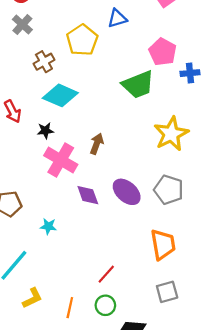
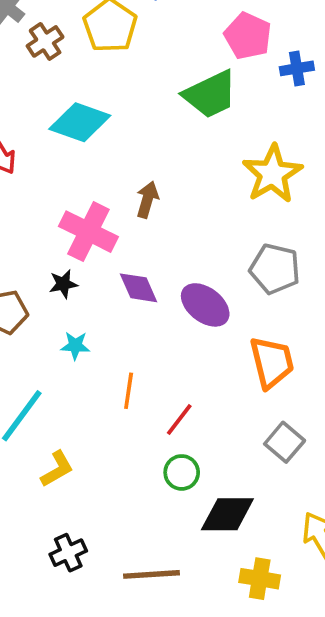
brown cross: (44, 62) -> (45, 41), moved
black star: (45, 131) -> (63, 284), moved
purple ellipse: (127, 192) -> (205, 305), moved
gray square: (167, 292) -> (285, 442), turned -30
orange line: (70, 308) -> (129, 391), moved

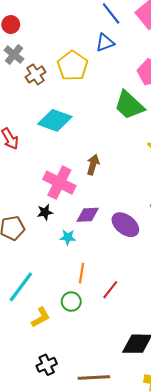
green trapezoid: (210, 94) -> (129, 105), turned 68
purple diamond: (139, 288) -> (88, 215), turned -70
cyan star: (75, 346) -> (68, 237), moved
green circle: (182, 472) -> (71, 302), moved

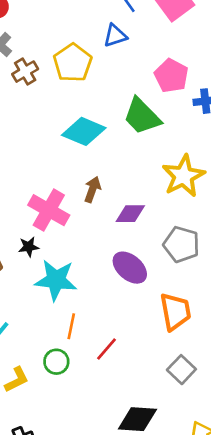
cyan diamond: (55, 120) -> (84, 131), moved
purple diamond: (88, 215) -> (130, 214), moved
cyan star: (68, 237) -> (56, 280), size x2.0

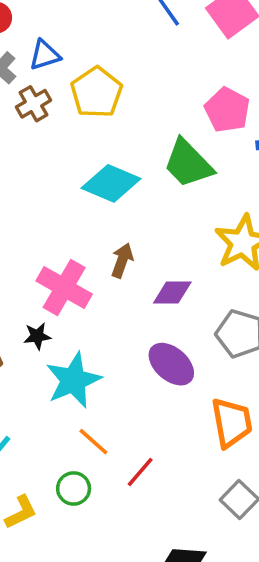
blue triangle: (115, 36) -> (45, 55), moved
cyan star: (56, 280) -> (73, 380), turned -30
orange line: (71, 326) -> (93, 442), turned -60

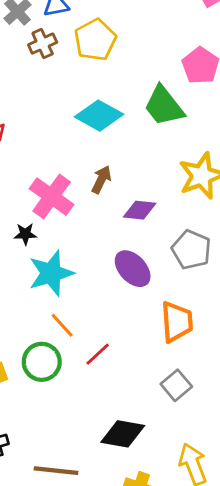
green circle: (74, 488) -> (42, 362), size x1.4

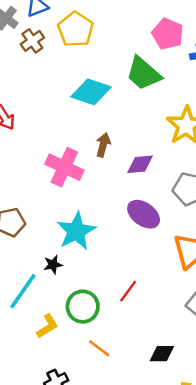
black star: (25, 234) -> (53, 265), moved
orange line: (62, 325) -> (99, 348), moved
black diamond: (123, 434) -> (162, 354), size x0.7

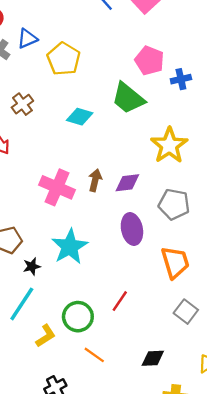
brown cross: (32, 41) -> (22, 104), moved
cyan diamond: (91, 92) -> (80, 117), size x0.7
brown arrow: (103, 145) -> (95, 180), moved
purple ellipse: (144, 214) -> (132, 229), turned 44
black star: (53, 265) -> (32, 266), moved

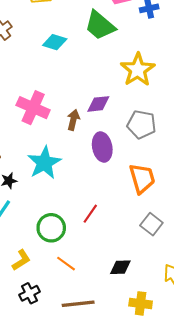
brown arrow: (95, 180) -> (73, 120), moved
yellow L-shape: (46, 336) -> (21, 260), moved

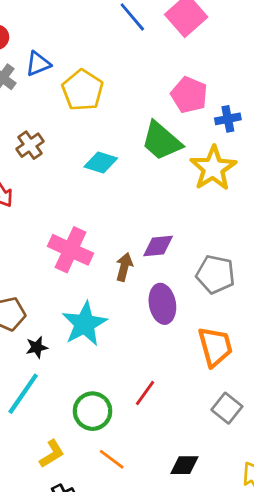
yellow star: (138, 70) -> (213, 168), moved

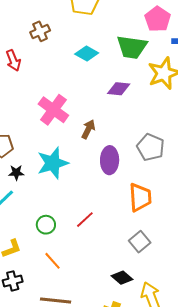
green trapezoid: (161, 141) -> (132, 47), turned -44
purple diamond: (158, 246) -> (119, 89), moved
green circle: (93, 411) -> (46, 225), size x0.7
black diamond: (184, 465) -> (122, 278), moved, turned 30

